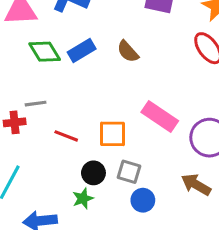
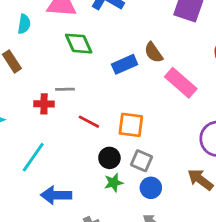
blue rectangle: (82, 51) -> (125, 64), moved
pink rectangle: (160, 116) -> (181, 83), moved
green star: (83, 199) -> (114, 183), moved

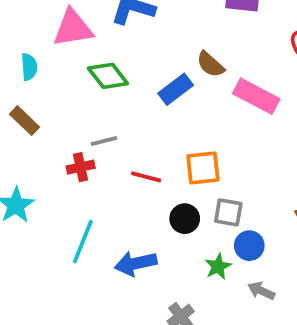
green star: (114, 183) -> (218, 266), moved
blue arrow: (56, 195) -> (136, 263), moved

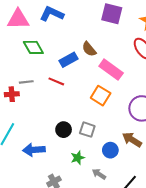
orange square: (203, 168) -> (101, 96), moved, turned 30
red line: (146, 177) -> (56, 81), moved
blue circle: (249, 246) -> (110, 150), moved

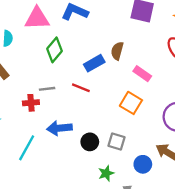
green diamond: (33, 47) -> (55, 50), turned 70
brown semicircle: (89, 49) -> (117, 51), turned 56
pink rectangle: (111, 70) -> (142, 74), size x0.7
blue arrow: (34, 150) -> (59, 128), moved

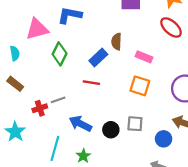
gray line: (47, 89) -> (58, 100), moved
red cross: (31, 103) -> (40, 108), moved
blue arrow: (59, 128) -> (80, 124), turned 45
green star: (106, 173) -> (83, 156), moved

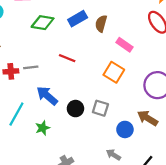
green diamond: (60, 54) -> (43, 23), turned 60
blue rectangle: (98, 58) -> (78, 19), moved

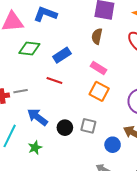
blue rectangle: (78, 19) -> (62, 55), moved
brown semicircle: (101, 24) -> (97, 36), moved
pink rectangle: (125, 45) -> (98, 68), moved

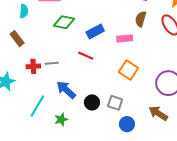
brown semicircle: (97, 36) -> (141, 19), moved
pink rectangle: (98, 68) -> (125, 38), moved, turned -42
blue circle: (113, 145) -> (127, 124), moved

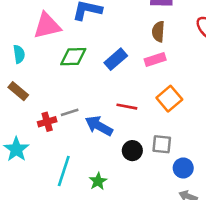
brown semicircle: (141, 19) -> (158, 32), moved
red line: (86, 56) -> (127, 107), moved
orange square: (128, 70) -> (169, 99), turned 30
blue arrow: (66, 90) -> (99, 126), moved

